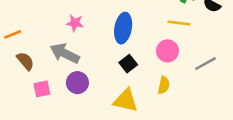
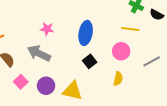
purple circle: (77, 83) -> (46, 86), moved
pink square: (42, 89) -> (21, 82), turned -32
yellow triangle: (126, 100) -> (72, 91), moved

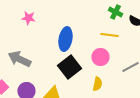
pink star: (47, 29) -> (28, 18), moved
black square: (90, 61) -> (69, 67), size x1.6

